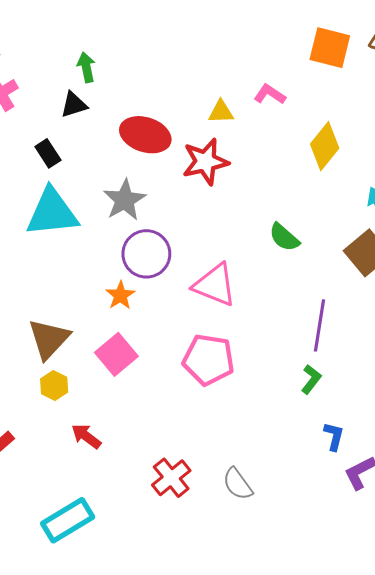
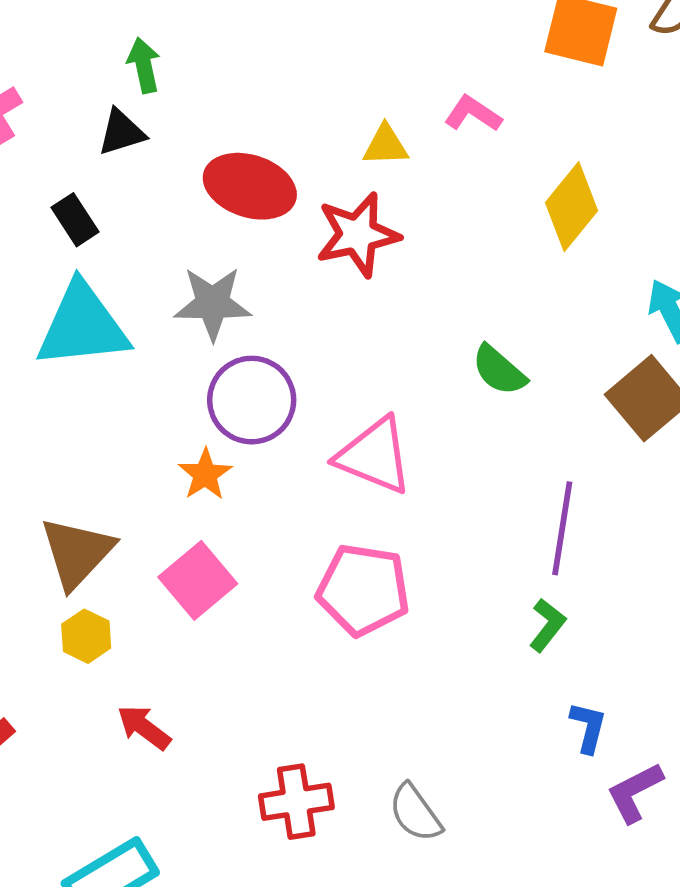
gray star: (125, 200) -> (213, 303), turned 30
red cross: (171, 478) -> (296, 802), turned 30

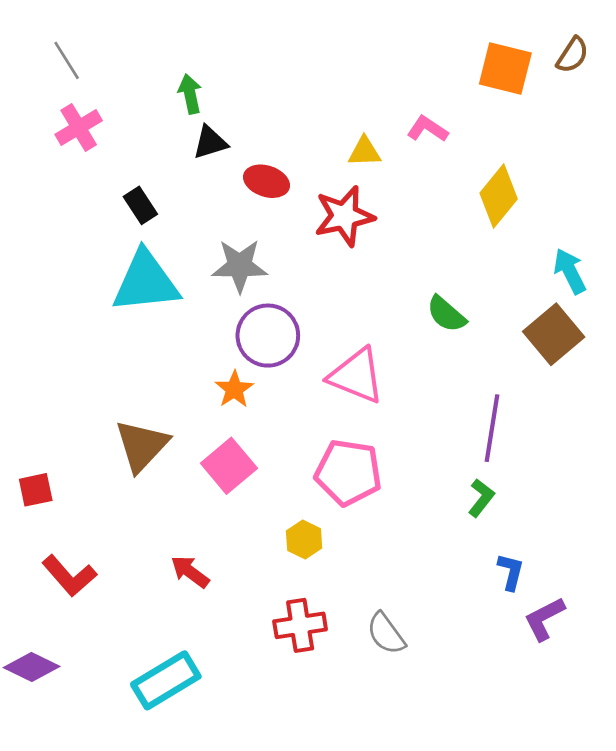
black triangle: (122, 132) -> (210, 142), moved
red ellipse: (250, 186) -> (266, 181), size x0.7
yellow hexagon: (86, 636) -> (304, 540), moved

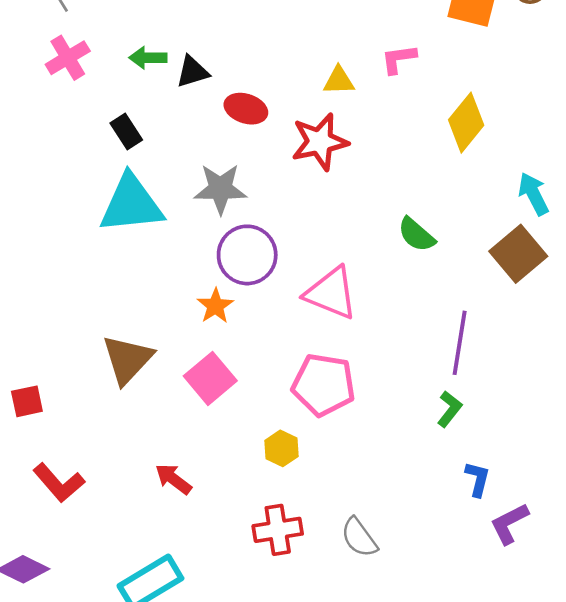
green arrow: (190, 94) -> (148, 58), moved, turned -78
pink L-shape: (428, 129) -> (399, 59), turned -42

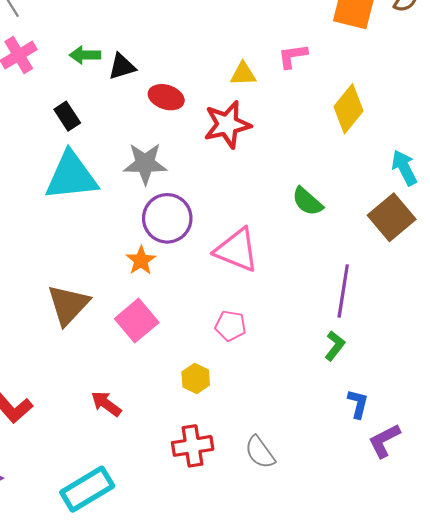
pink pentagon: (324, 385) -> (230, 326), size x0.6

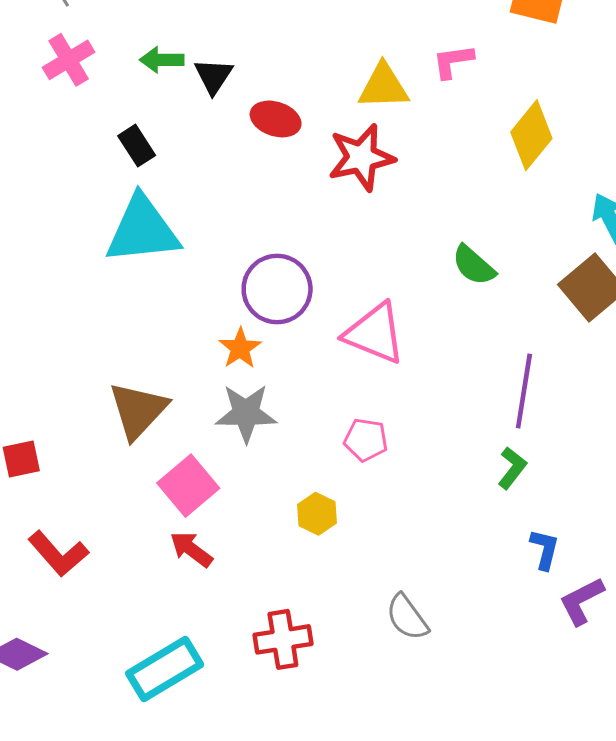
black triangle: (122, 67) -> (213, 76), turned -40
yellow triangle: (243, 74) -> (383, 86), size x1.4
gray star: (145, 164) -> (246, 413), moved
pink square: (137, 321) -> (188, 486), moved
red cross: (193, 446) -> (283, 639), moved

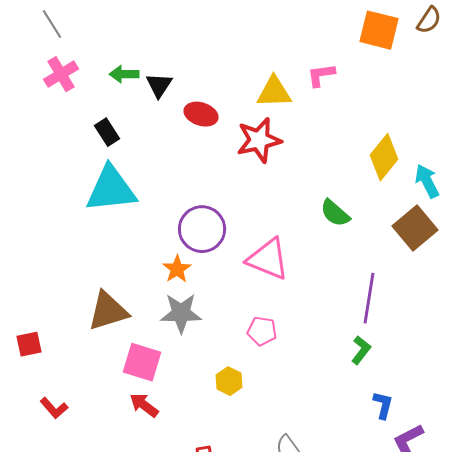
yellow diamond: (531, 135) -> (384, 157), moved
brown triangle: (138, 410) -> (108, 311), turned 30
pink square: (188, 486) -> (142, 362), turned -33
red L-shape: (58, 554) -> (54, 408), size x0.7

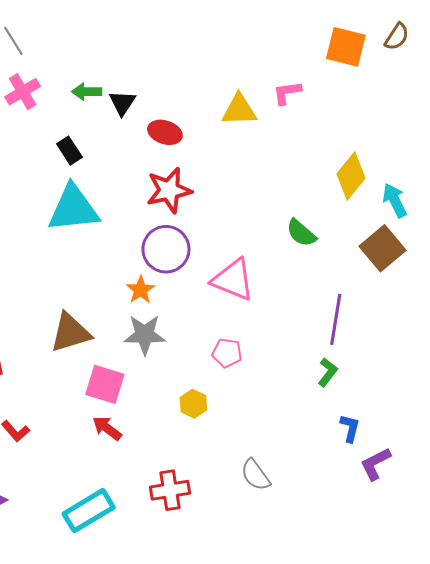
red star: (259, 140) -> (169, 190), moved

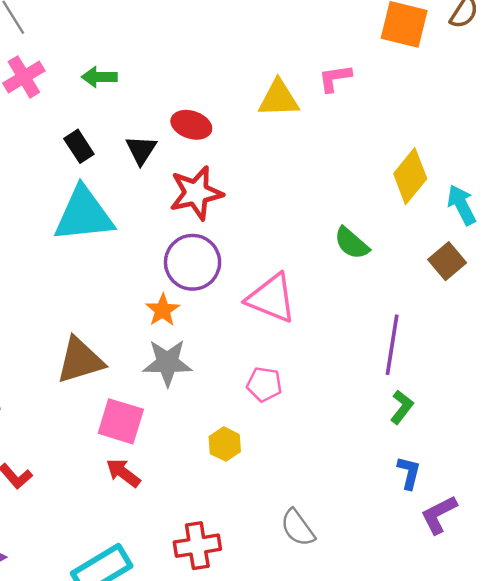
black triangle: (122, 103) -> (141, 150), moved
brown square: (383, 248) -> (447, 261), size x0.7
green L-shape: (328, 372) -> (402, 407), moved

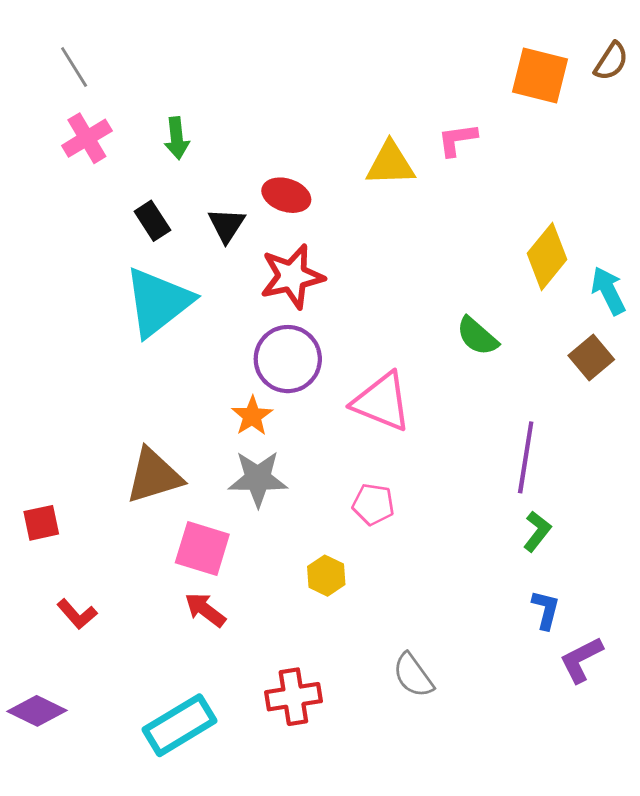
green arrow: (99, 77) -> (177, 138), turned -96
cyan triangle: (84, 214) -> (158, 302), turned -32

